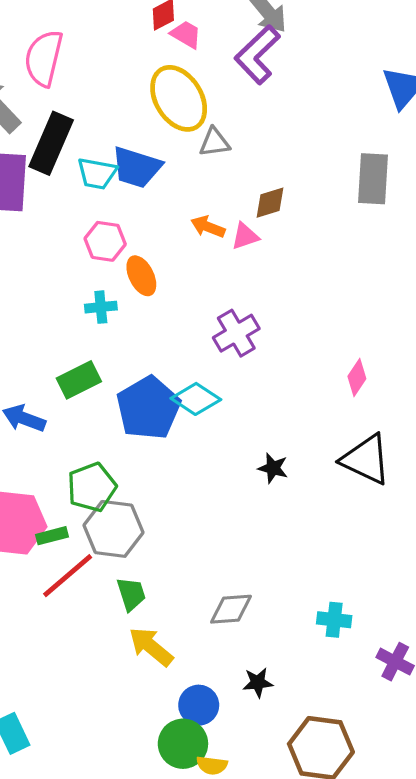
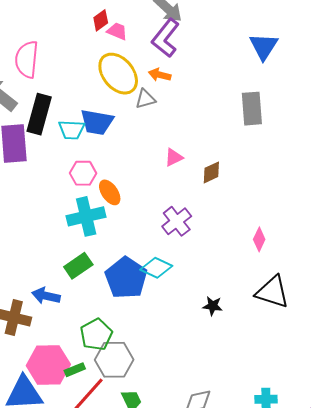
brown diamond: (270, 203) -> (211, 172), moved
orange arrow: (208, 227) -> (160, 75), moved
cyan cross: (101, 307) -> (86, 216), size x1.8

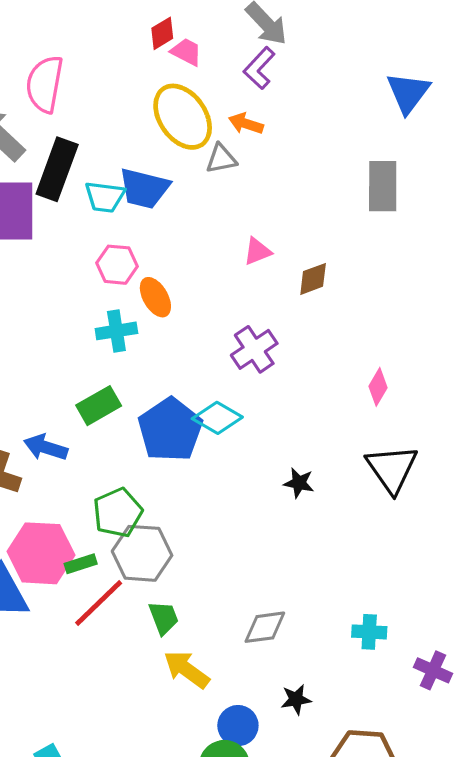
purple L-shape: (166, 38) -> (259, 68), size x0.7
cyan cross: (86, 216) -> (116, 331), size x0.7
black triangle: (272, 292) -> (392, 469), turned 33

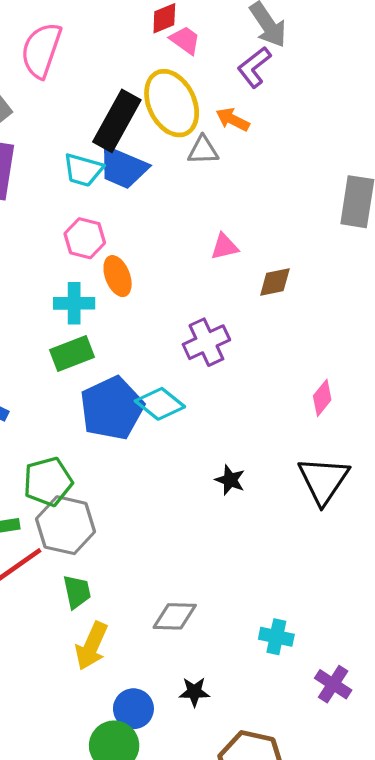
black rectangle: (57, 169) -> (117, 121), moved
green rectangle: (99, 406) -> (72, 354), moved
yellow arrow: (187, 670) -> (92, 646), turned -111

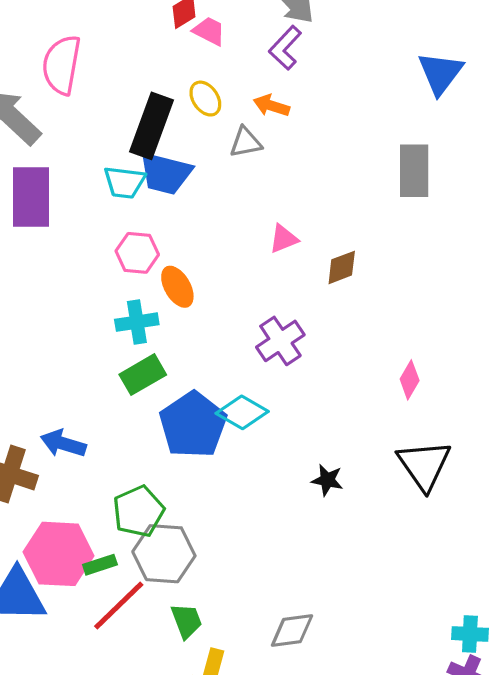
yellow ellipse: (172, 103) -> (205, 99), size x0.5
cyan cross: (276, 637) -> (470, 634), moved

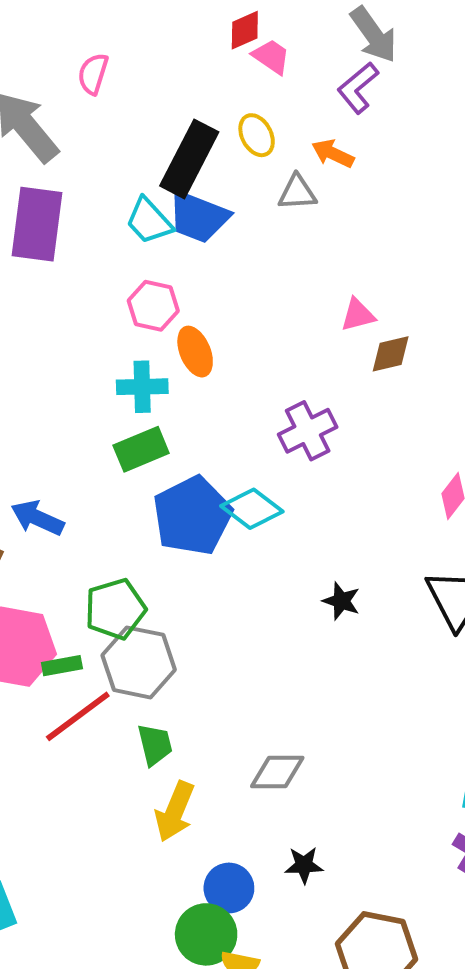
pink semicircle: (62, 65) -> (93, 74), size x0.6
cyan trapezoid: (125, 182) -> (149, 221), turned 33
pink triangle: (284, 239) -> (358, 315), moved

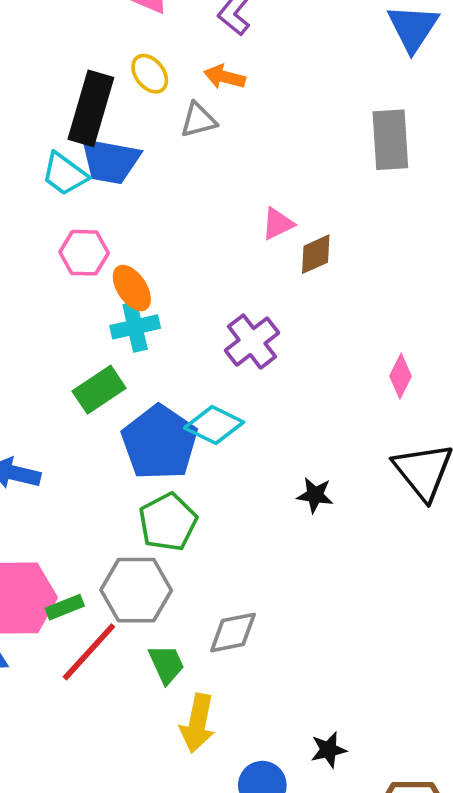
cyan cross: (142, 387) -> (135, 327), moved
green pentagon: (115, 609) -> (168, 522), moved
gray diamond: (277, 772) -> (233, 633), moved

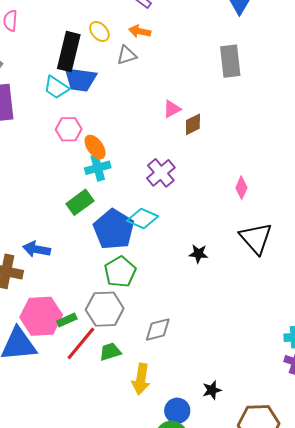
green trapezoid: (166, 664) -> (110, 352), moved, turned -80

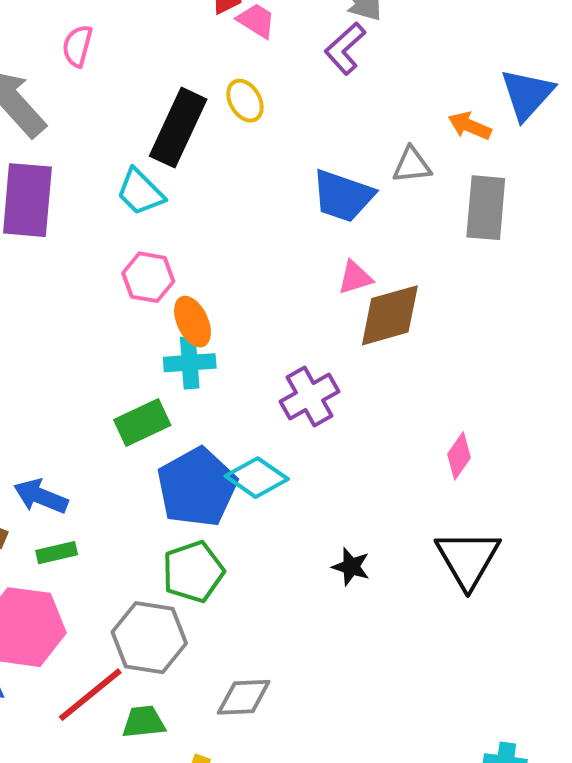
orange arrow: (140, 31) -> (470, 126), moved
gray triangle: (127, 55) -> (412, 165), moved
blue trapezoid: (80, 79) -> (343, 196), moved
brown diamond: (193, 124) -> (390, 315), size x1.6
green rectangle: (67, 320) -> (57, 553), moved

